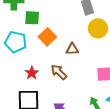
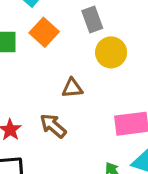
orange square: (47, 37) -> (44, 32), moved

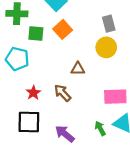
gray rectangle: (92, 19) -> (109, 24), moved

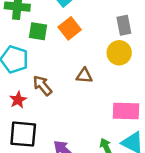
red star: (33, 93) -> (18, 100), moved
brown arrow: (62, 93) -> (42, 86), moved

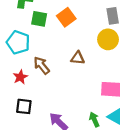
black square: (23, 134) -> (24, 106), size x0.7

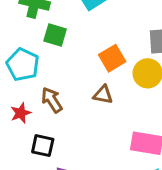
orange square: (66, 17) -> (112, 58), moved
black square: (24, 106) -> (43, 146), moved

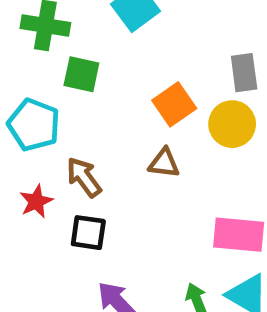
black square: (43, 146) -> (88, 233), moved

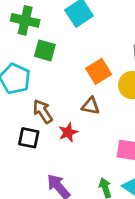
red star: (36, 201) -> (68, 132), moved
black square: (88, 233) -> (29, 138), moved

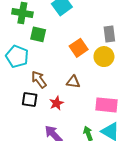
brown triangle: (91, 106) -> (73, 82), moved
red star: (68, 132) -> (56, 103), moved

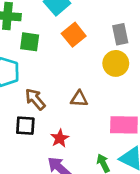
orange square: (79, 48) -> (74, 35), moved
red star: (56, 103) -> (60, 138), moved

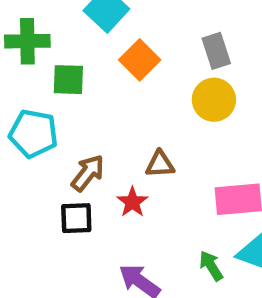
brown arrow: (35, 99) -> (88, 173), turned 85
red star: (60, 138) -> (132, 202), moved

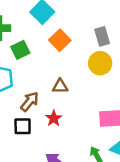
green square: (68, 80) -> (20, 50), turned -30
brown triangle: (160, 164) -> (60, 86), moved

